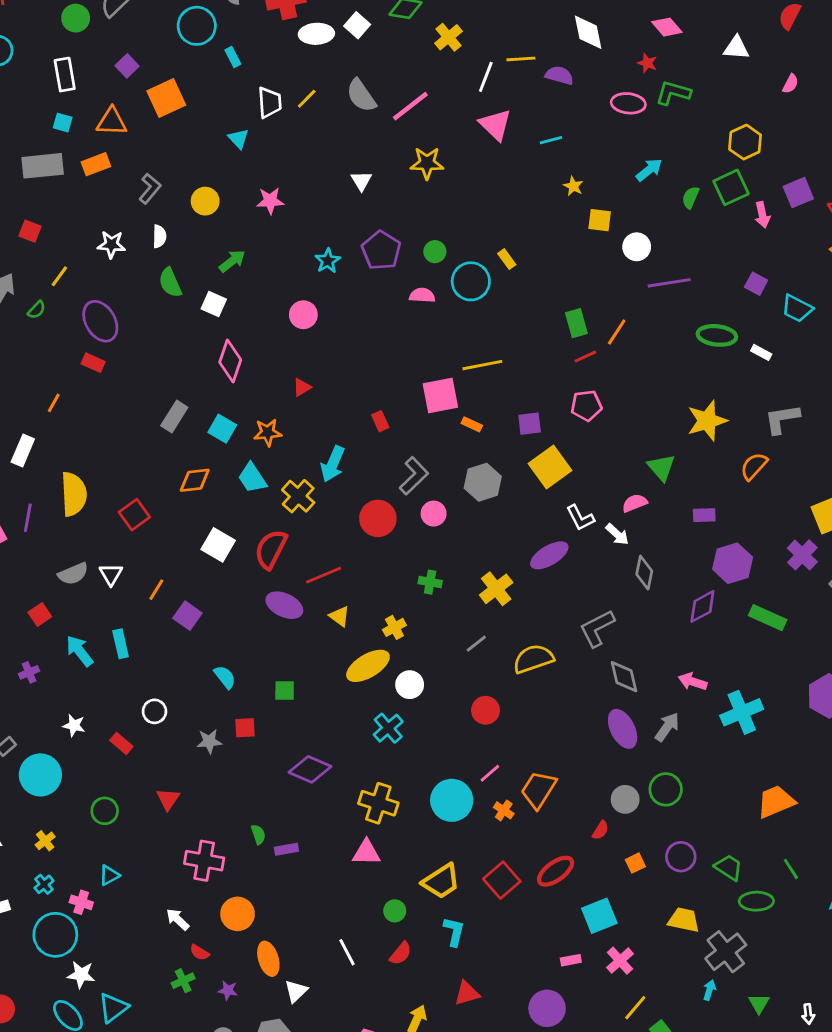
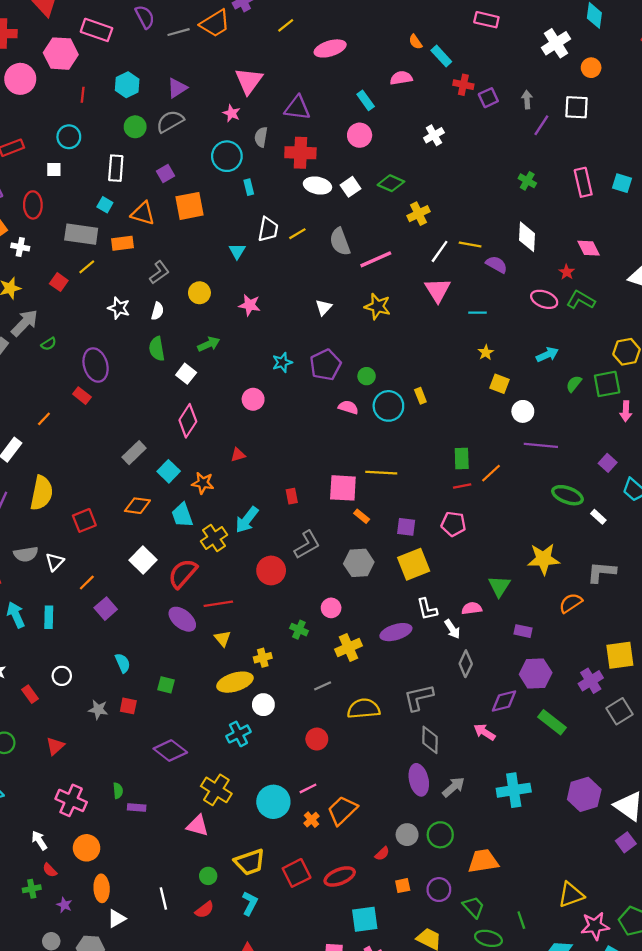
yellow line: (59, 276) -> (87, 267), moved
pink circle: (434, 514) -> (331, 608), moved
pink arrow: (693, 682) -> (485, 732), moved
orange trapezoid: (776, 802) -> (483, 861), moved

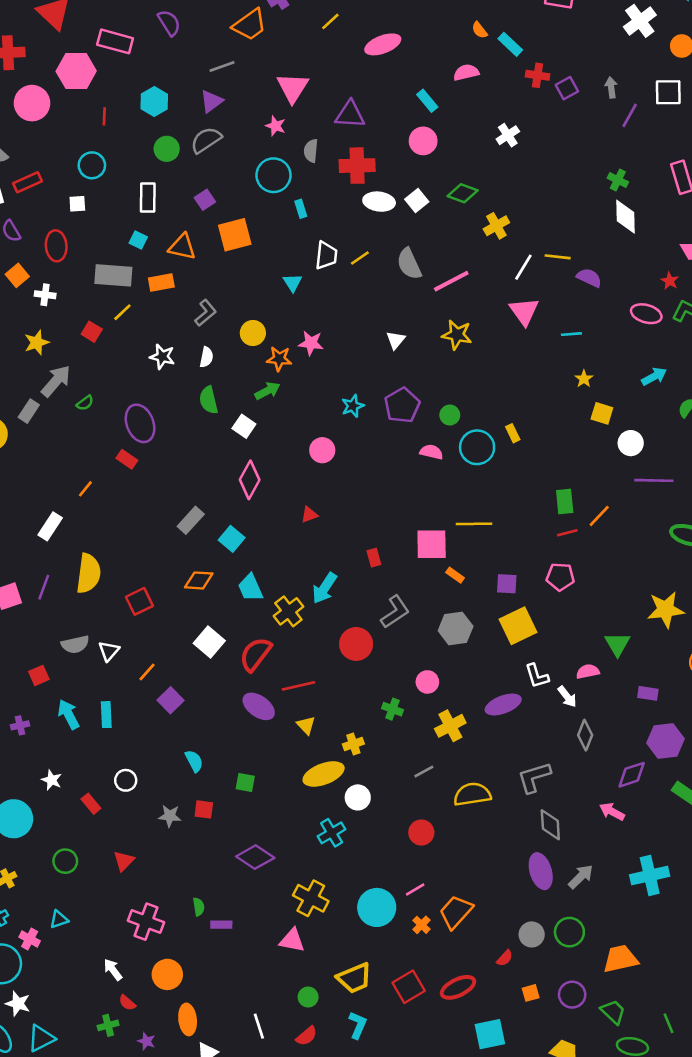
gray line: (179, 32) -> (222, 67), moved
white diamond: (527, 237) -> (625, 217), moved
orange star: (203, 483) -> (279, 359), moved

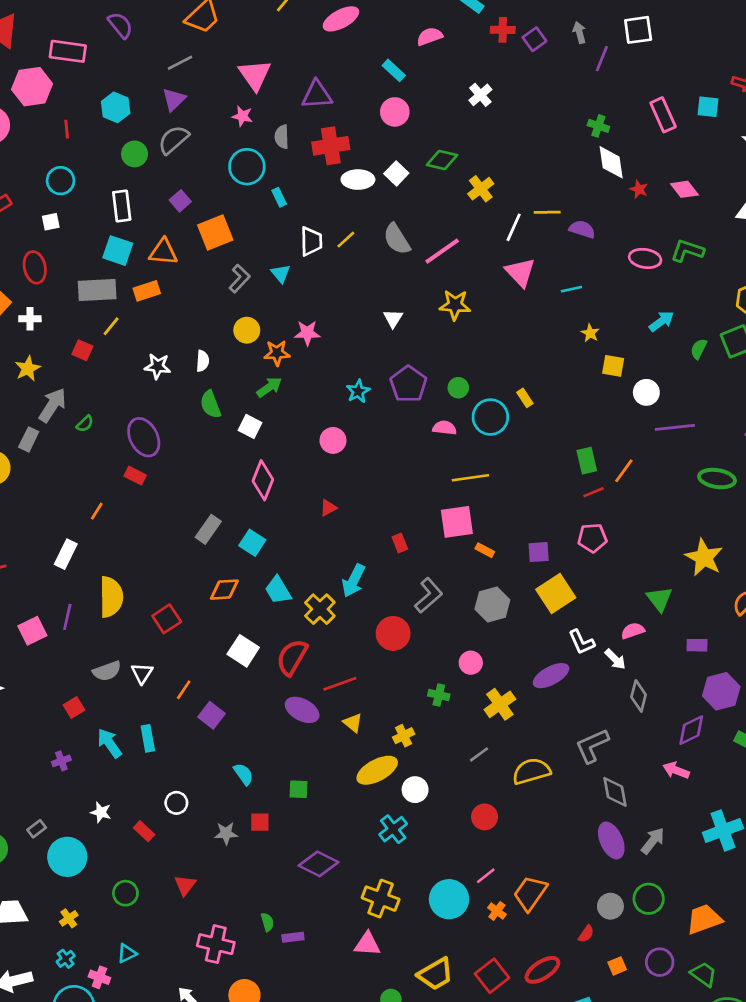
cyan square: (138, 240) -> (118, 251), size x1.6
red star: (670, 281) -> (639, 189), moved
gray L-shape: (206, 313) -> (239, 279), moved
yellow line: (474, 524) -> (470, 478), moved
yellow star: (666, 610) -> (704, 557), turned -30

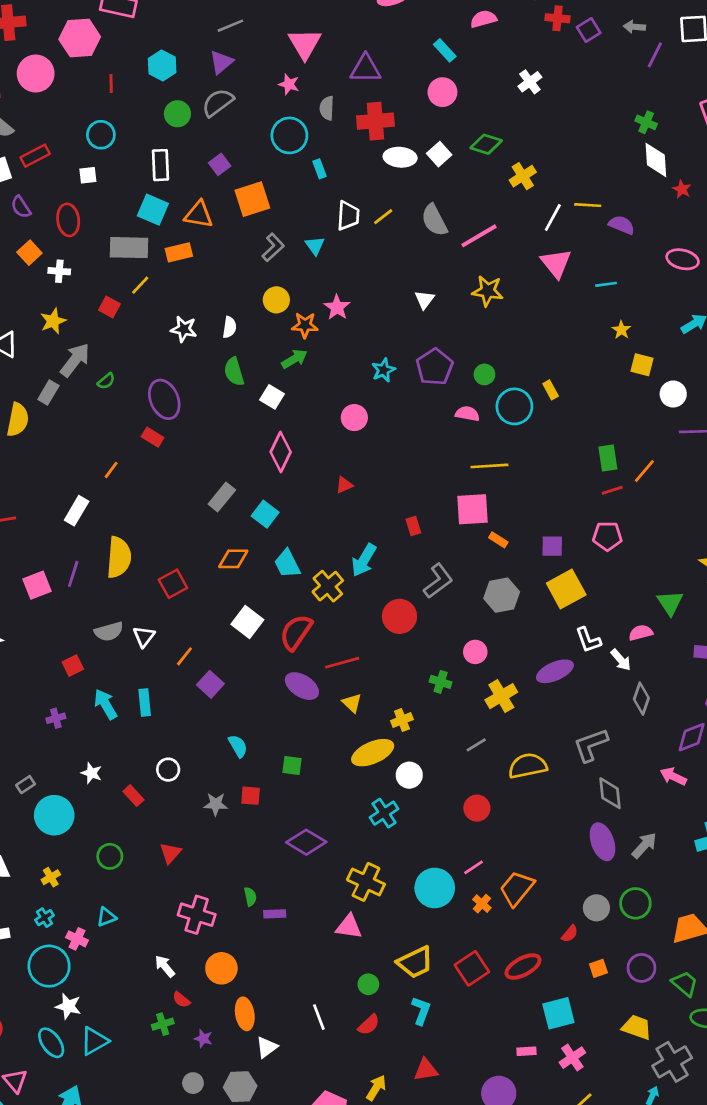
gray arrow: (579, 32) -> (634, 27), turned -75
pink star: (307, 333) -> (337, 307), turned 30

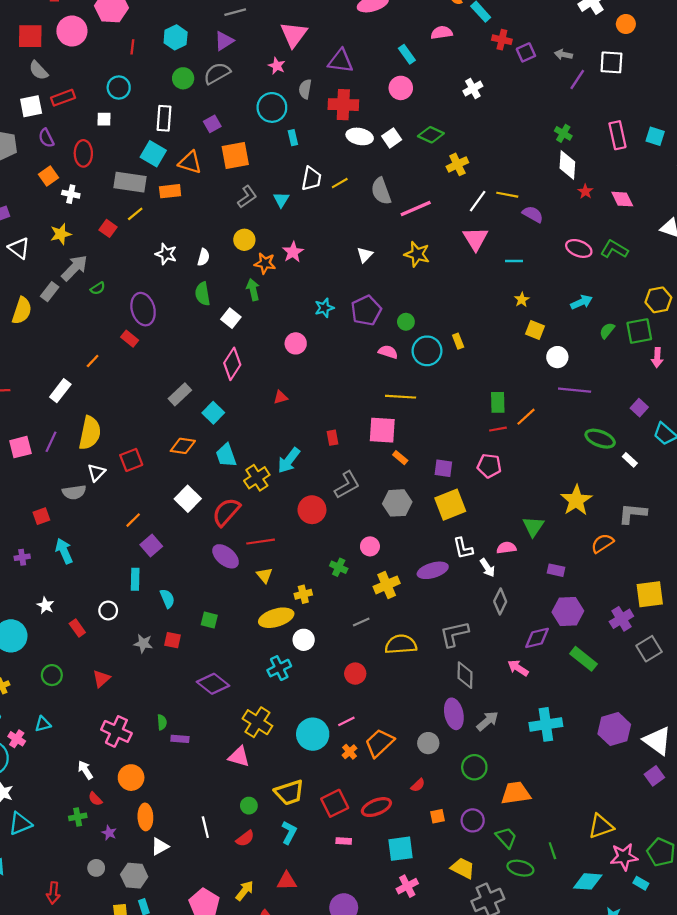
green arrow: (294, 359) -> (253, 290), turned -80
white triangle: (144, 637) -> (96, 473), moved
cyan rectangle: (145, 703) -> (135, 579), moved
gray circle: (596, 908) -> (428, 743), moved
pink rectangle: (527, 1051) -> (344, 841), moved

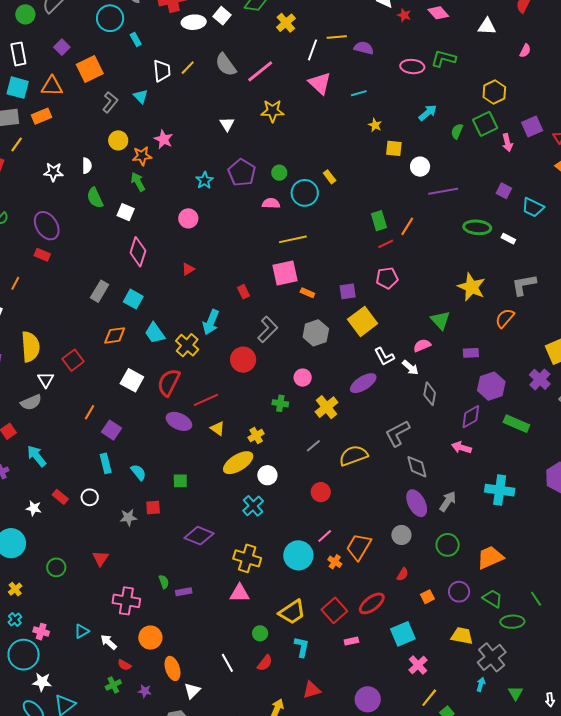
red rectangle: (77, 628) -> (60, 497), moved
cyan triangle: (43, 724) -> (82, 631), moved
cyan cross: (546, 724) -> (500, 490), turned 32

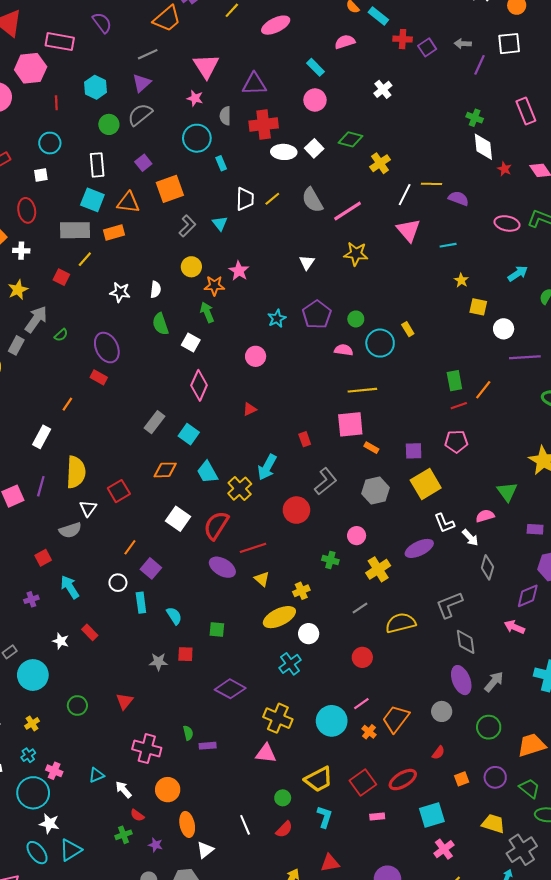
white circle: (90, 497) -> (118, 583), moved

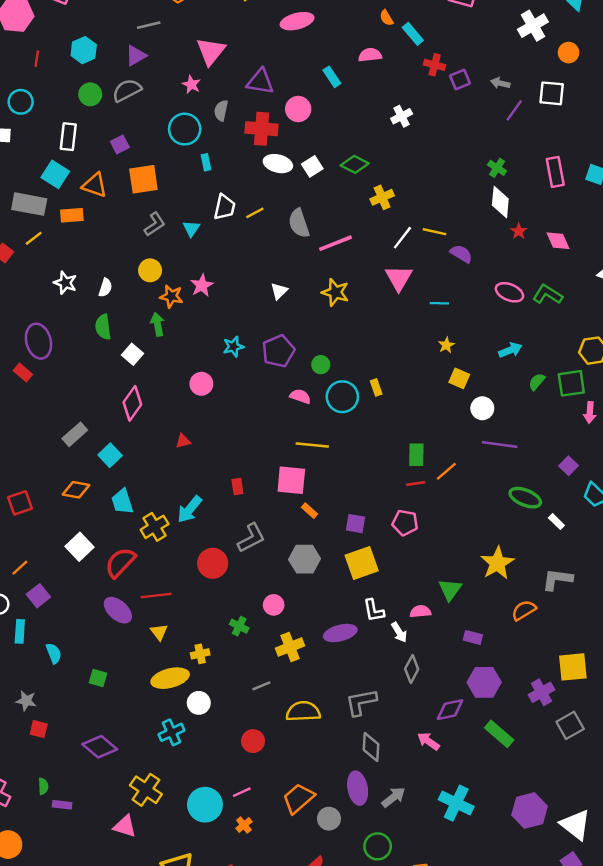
pink circle: (315, 100) -> (298, 109), moved
red square: (185, 654) -> (39, 729), moved
orange trapezoid: (396, 719) -> (298, 798), moved

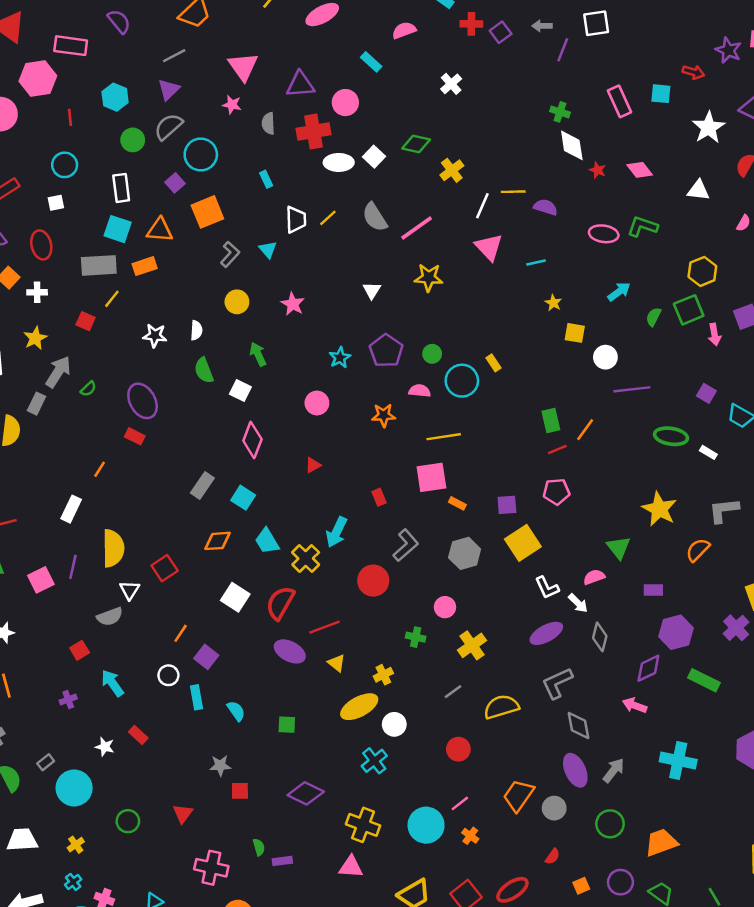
cyan circle: (185, 129) -> (201, 155), moved
orange star: (171, 296) -> (384, 415), moved
purple ellipse: (340, 633) -> (546, 633), moved

